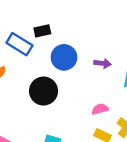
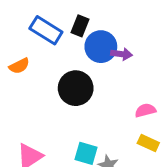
black rectangle: (42, 31) -> (80, 26), moved, turned -56
purple arrow: (102, 63) -> (122, 54), moved

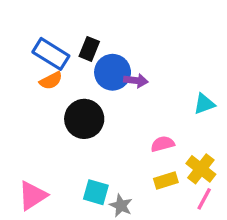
orange semicircle: (19, 66) -> (51, 81), moved
yellow rectangle: (148, 143) -> (166, 181), turned -42

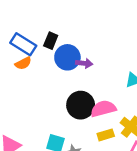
black circle: (84, 119) -> (81, 105), moved
pink semicircle: (163, 144) -> (103, 109), size x1.5

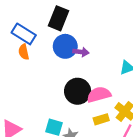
black rectangle: (51, 41) -> (58, 18), moved, size x1.5
orange semicircle: (23, 63) -> (24, 52), turned 104

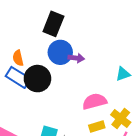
blue rectangle: (24, 34) -> (18, 77), moved
black circle: (78, 91) -> (37, 79), moved

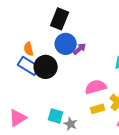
purple arrow: (76, 58) -> (80, 49), turned -48

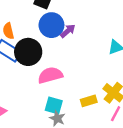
pink semicircle: (96, 87) -> (50, 75), moved
cyan square: (56, 116) -> (54, 106), moved

